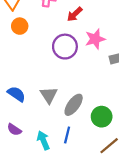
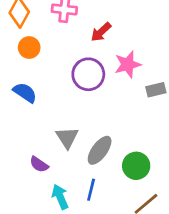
blue semicircle: (16, 94) -> (25, 93), moved
purple semicircle: (14, 130) -> (39, 164), moved

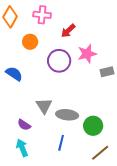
orange circle: (29, 48) -> (30, 42), moved
gray ellipse: (100, 150) -> (67, 115), turned 60
cyan arrow: (60, 197) -> (22, 148), moved

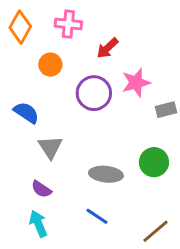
gray triangle: (44, 106) -> (50, 147), moved
green circle: (93, 126) -> (154, 162), moved
blue line: (61, 143) -> (97, 216), turned -70

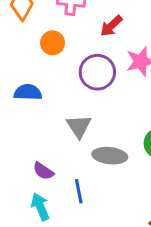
blue semicircle: (26, 113) -> (28, 92), turned -32
gray triangle: (50, 147) -> (79, 126), moved
blue line: (97, 216) -> (79, 191), moved, turned 45

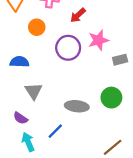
gray triangle: (79, 126) -> (33, 91), moved
purple semicircle: (43, 171) -> (21, 118), moved
blue line: (79, 191) -> (55, 131), turned 56

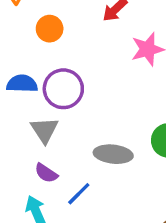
purple circle: (68, 48) -> (63, 89), moved
purple semicircle: (21, 118) -> (46, 173), moved

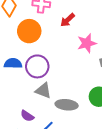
orange circle: (50, 29) -> (29, 31), size x1.5
gray triangle: (44, 130) -> (43, 91), moved, turned -36

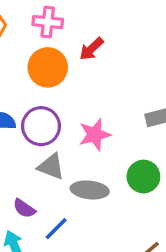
orange circle: (29, 31) -> (48, 67), moved
pink star: (87, 43) -> (95, 135), moved

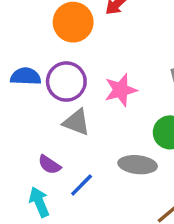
gray ellipse: (90, 190) -> (138, 165), moved

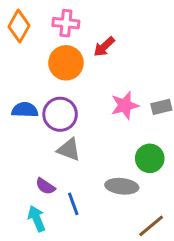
pink star: (121, 90) -> (125, 105), moved
blue line: (82, 185) -> (73, 204), turned -65

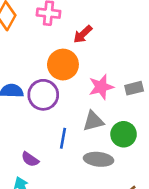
orange circle: (66, 63) -> (63, 65), moved
gray triangle: (69, 150) -> (93, 121), moved, turned -35
blue line: (73, 204) -> (63, 138), moved, turned 30

